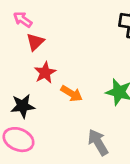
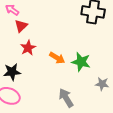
orange arrow: (72, 93) -> (57, 58), moved

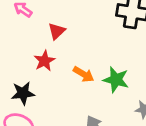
red triangle: (21, 26) -> (57, 31), moved

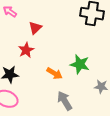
orange arrow: (84, 74) -> (54, 73), moved

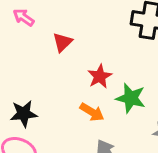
red star: (26, 50) -> (100, 76), moved

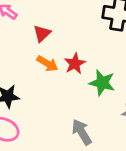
orange arrow: (92, 112) -> (47, 64), moved

